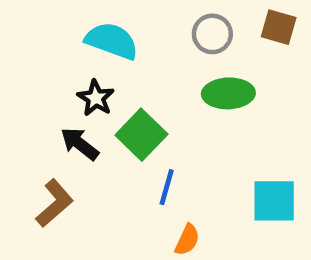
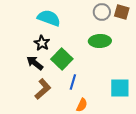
gray circle: (212, 34) -> (102, 12), moved
brown L-shape: (55, 203) -> (43, 89), moved

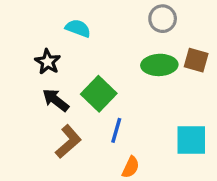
brown square: (122, 12) -> (196, 60), moved
cyan semicircle: (49, 18) -> (78, 28), size x0.7
black star: (42, 43) -> (48, 62), moved

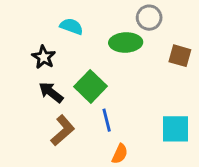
green ellipse: (159, 65) -> (126, 42), moved
blue line: (116, 130) -> (107, 120), turned -30

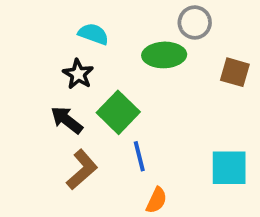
black star: (44, 57) -> (78, 74), moved

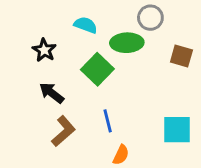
cyan semicircle: (93, 34) -> (86, 25), moved
black star: (78, 74) -> (44, 50), moved
green square: (118, 112) -> (97, 69), moved

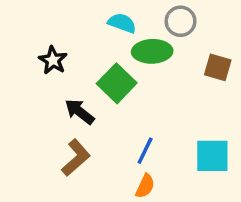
cyan semicircle: (86, 25) -> (122, 23), moved
black arrow: (52, 93) -> (79, 112), moved
blue line: (108, 121) -> (145, 151), moved, turned 40

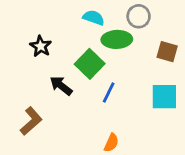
blue line: (145, 151) -> (109, 92), moved
cyan square: (212, 156) -> (164, 97), moved
brown L-shape: (76, 158) -> (31, 121), moved

